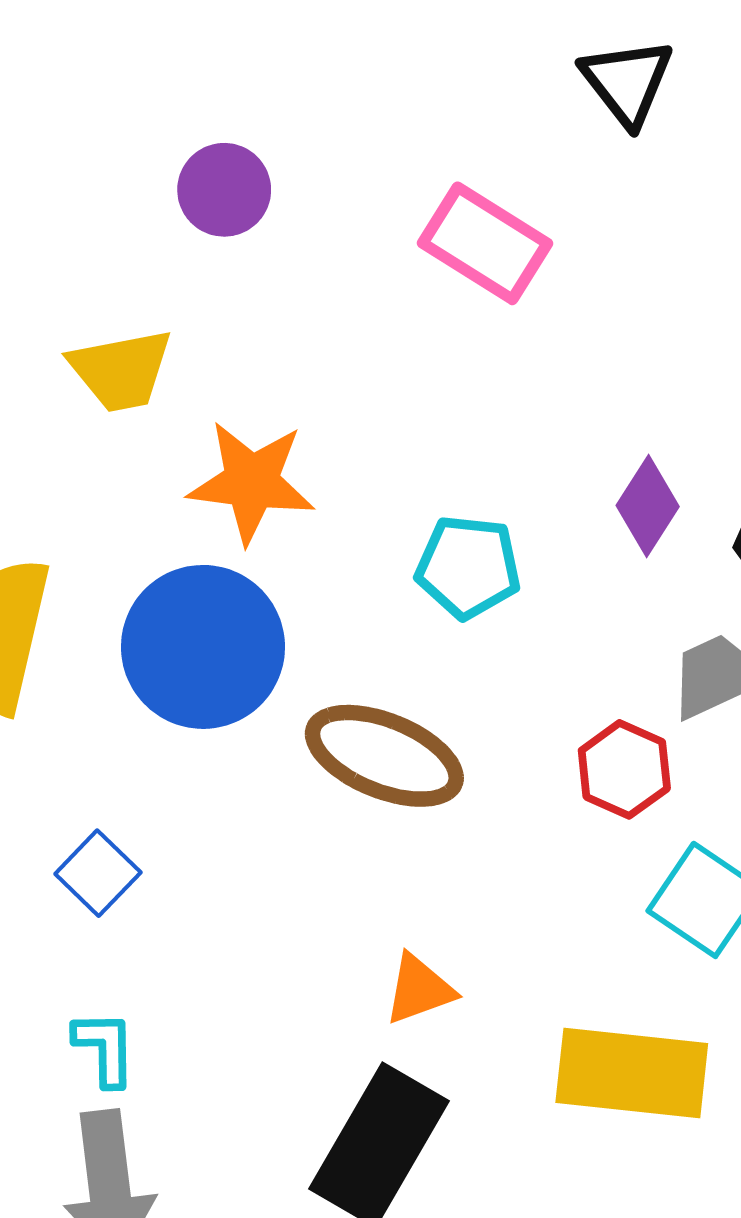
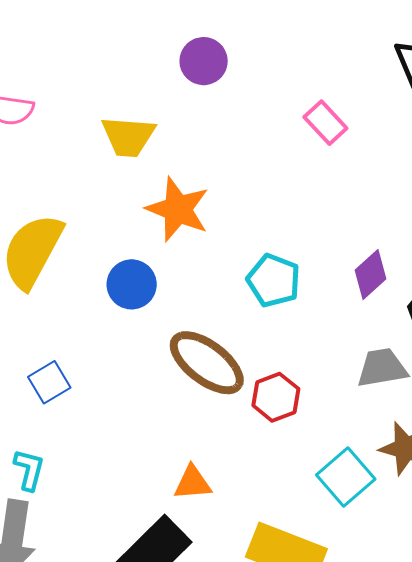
pink rectangle: (485, 243) -> (325, 123), size x0.7
blue circle: (203, 647) -> (132, 284), size x0.6
red hexagon: (624, 769) -> (276, 397), moved

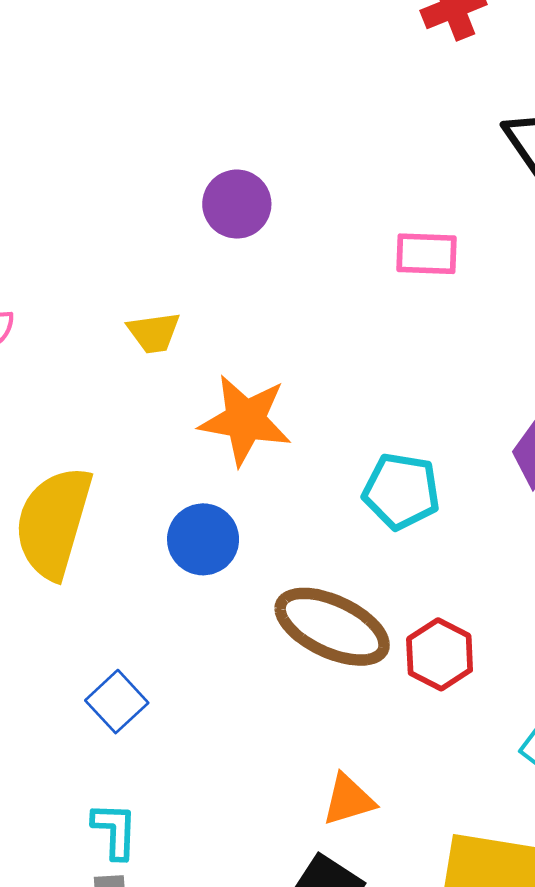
pink rectangle: (325, 123) -> (427, 254), turned -33
yellow trapezoid: (128, 136) -> (154, 333), size x0.7

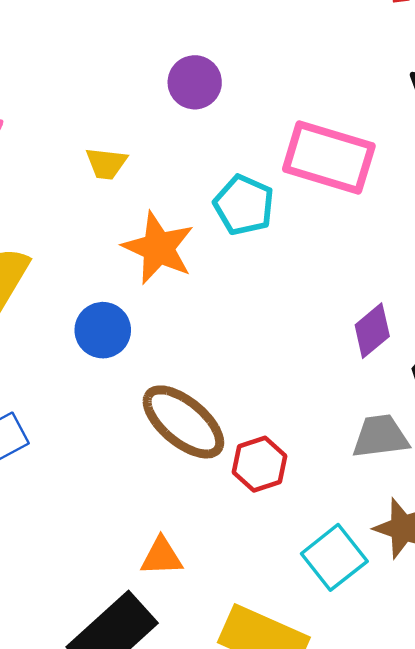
pink rectangle: (427, 254) -> (329, 158), size x1.8
cyan pentagon: (401, 491) -> (244, 205), moved

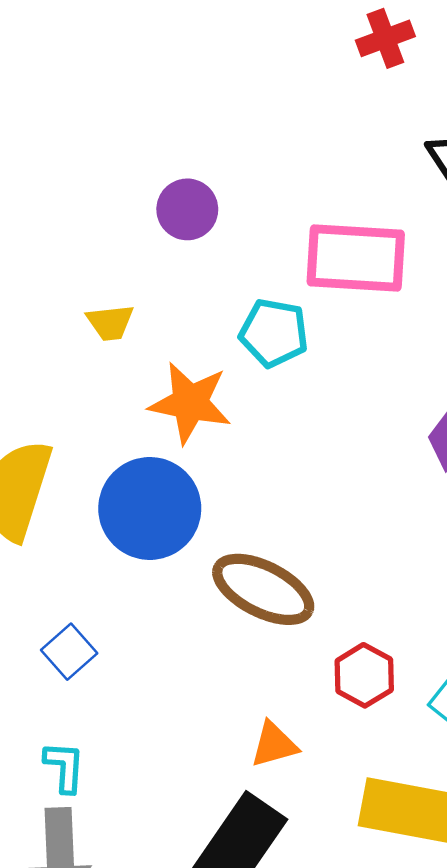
blue circle: (103, 330) -> (150, 508), size x1.6
red hexagon: (260, 464) -> (364, 675), moved

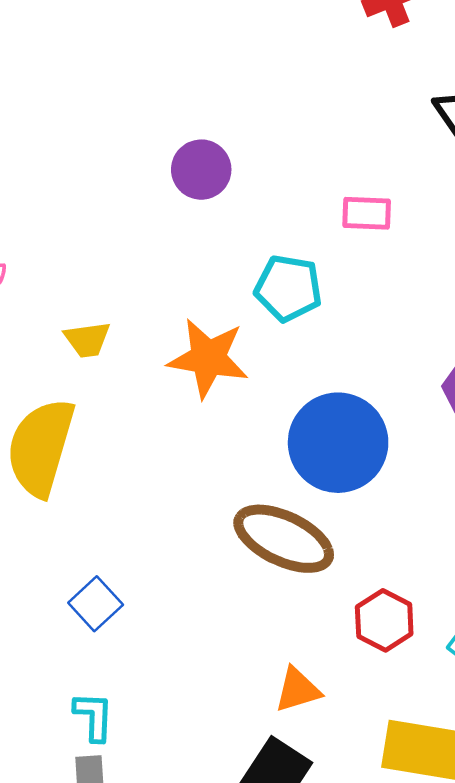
pink rectangle: (356, 258) -> (367, 213), size x0.5
yellow trapezoid: (110, 323) -> (87, 340), moved
blue circle: (150, 508) -> (338, 443), moved

